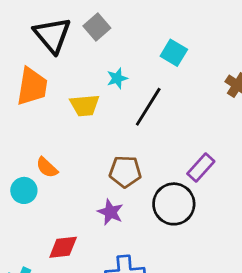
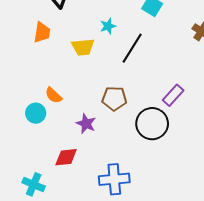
orange trapezoid: (32, 86) -> (42, 32), size x0.7
purple star: (110, 212) -> (86, 124), moved

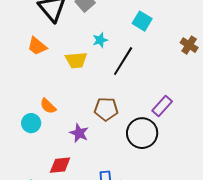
orange trapezoid: (42, 32) -> (37, 46), turned 120

